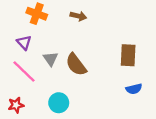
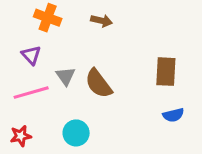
pink line: (24, 72) -> (31, 93), turned -60

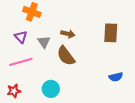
brown arrow: (101, 21) -> (68, 34), moved
brown rectangle: (166, 72) -> (111, 33), moved
gray triangle: (66, 76) -> (44, 42), moved

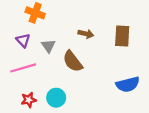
brown arrow: (68, 34) -> (86, 34), moved
blue semicircle: (116, 77) -> (128, 84), size x1.5
red star: (14, 91) -> (29, 100), moved

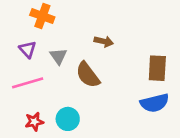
brown rectangle: (122, 36) -> (157, 68), moved

